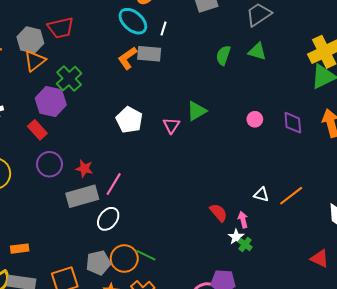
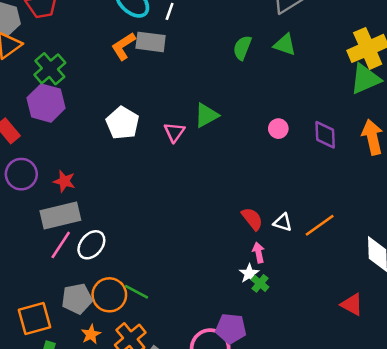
purple hexagon: (51, 102) -> (46, 103), moved
pink line: (114, 184) -> (61, 245), moved
red semicircle: (218, 213) -> (252, 219), moved

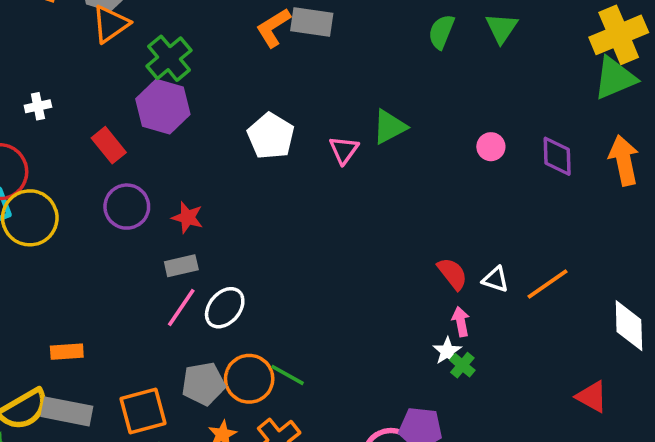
green triangle: (285, 45) -> (502, 28), turned 45
gray rectangle: (60, 216) -> (181, 266), size x0.6

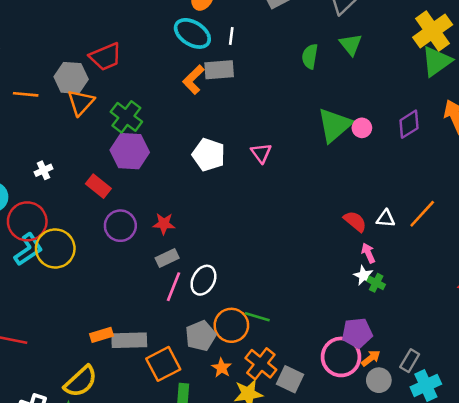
green triangle: (389, 127) -> (335, 125), moved, size x1.4
purple diamond: (557, 156) -> (409, 124), turned 72
gray rectangle: (67, 411) -> (129, 340), moved

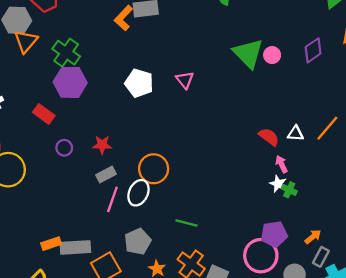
green triangle: (335, 125) -> (248, 53), turned -32
purple circle: (120, 226) -> (64, 148), size x0.6
orange circle: (231, 325) -> (154, 169), moved
orange arrow: (371, 358) -> (313, 237), moved

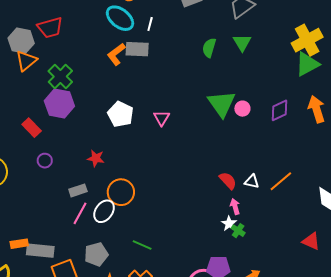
red star: (102, 145) -> (96, 158), moved

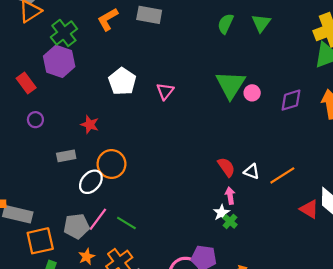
orange L-shape: (116, 54) -> (108, 19), moved
pink line: (80, 213) -> (98, 219), moved
red triangle: (311, 241) -> (309, 209), moved

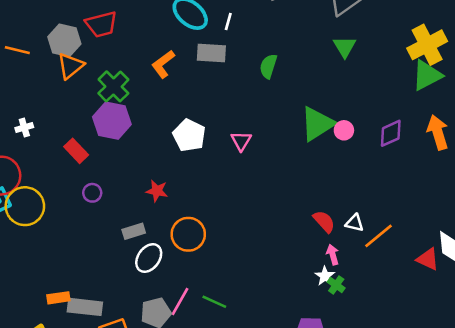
green semicircle: (226, 24) -> (268, 66), moved
green triangle: (231, 85) -> (317, 124), turned 32
orange line: (282, 175) -> (378, 236), moved
white ellipse: (91, 182) -> (149, 258), moved

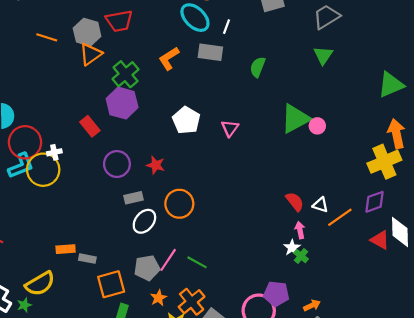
yellow cross: (427, 45) -> (384, 162), moved
white cross: (24, 128) -> (54, 152), moved
purple diamond: (391, 133) -> (375, 202), moved
purple circle: (92, 193) -> (117, 164), moved, size x1.6
gray rectangle: (85, 307) -> (87, 259), size x0.6

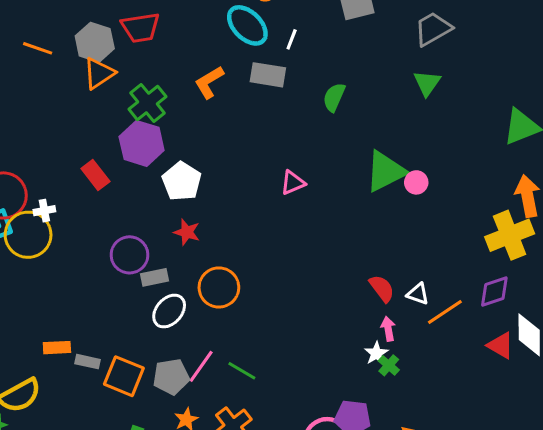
white pentagon: (186, 120) -> (182, 181), moved
pink triangle: (230, 128) -> (293, 183), turned 30
purple circle: (117, 164) -> (129, 255), moved
orange square: (111, 284) -> (124, 376), moved, turned 36

